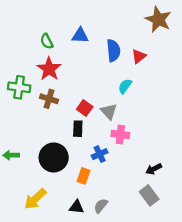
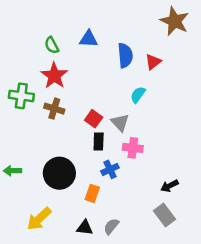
black rectangle: (78, 129) -> (99, 142), moved

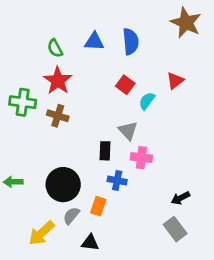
blue semicircle: (125, 55) -> (131, 42), moved
red triangle: (153, 62) -> (175, 81), moved
red square: (94, 119) -> (125, 85), moved
blue cross: (110, 169) -> (117, 180), turned 36
gray semicircle: (111, 226) -> (71, 216), moved

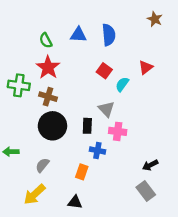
brown star: (186, 23) -> (155, 19), size x0.6
black circle: (63, 185) -> (52, 126), moved
gray semicircle: (71, 216) -> (42, 165), moved

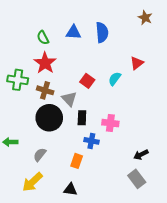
red square: (104, 71) -> (87, 81), moved
gray triangle: (106, 109) -> (69, 99), moved

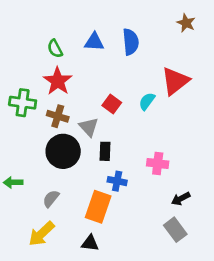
red triangle: (137, 63) -> (175, 81), size x1.6
pink cross: (110, 123) -> (158, 163), moved
orange rectangle: (77, 161) -> (98, 207), size x1.6

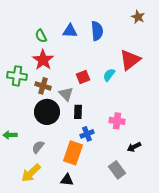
red square: (112, 104) -> (83, 77), turned 32
blue cross: (117, 181) -> (87, 134), turned -32
gray rectangle: (175, 230) -> (117, 170), moved

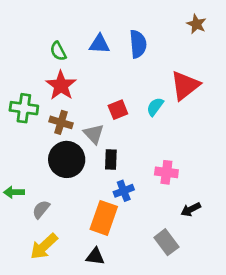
gray semicircle: (38, 147) -> (41, 209), moved

